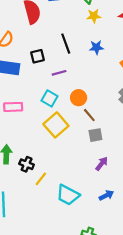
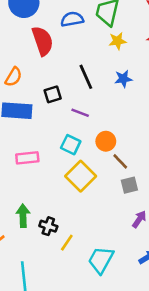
purple line: (59, 73) -> (80, 113), turned 40
cyan trapezoid: (68, 195) -> (101, 260), turned 95

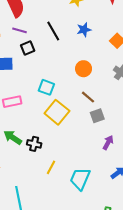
purple line: (80, 113) -> (19, 30), moved
orange circle: (106, 141) -> (84, 69), moved
green arrow: (23, 216) -> (13, 137), moved, turned -48
black cross: (48, 226) -> (34, 144), moved

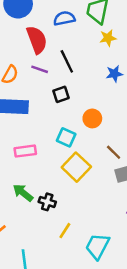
black line: (53, 31) -> (67, 61), moved
black square: (28, 48) -> (61, 94), moved
orange circle: (84, 69) -> (92, 118), moved

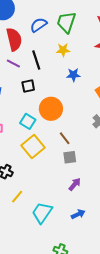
blue semicircle: (64, 18) -> (39, 25), turned -30
yellow star: (108, 38) -> (63, 50), moved
orange circle: (92, 118) -> (51, 109), size x1.5

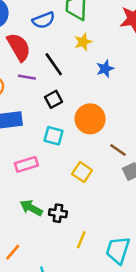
blue semicircle: (39, 25) -> (43, 20), turned -150
cyan square: (28, 121) -> (53, 136), moved
yellow square: (33, 146) -> (82, 172), size x0.7

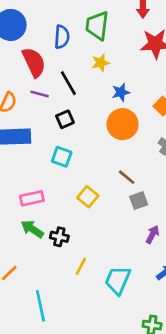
blue semicircle: (43, 20) -> (62, 37), turned -70
orange circle: (90, 119) -> (123, 124), moved
pink rectangle: (26, 164) -> (32, 198), moved

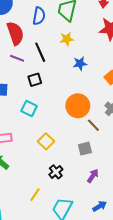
orange circle: (123, 124) -> (78, 106), moved
brown line: (127, 177) -> (93, 125), moved
black cross: (59, 237) -> (56, 172), moved, turned 32

